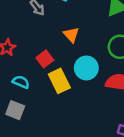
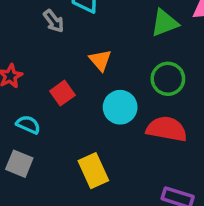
yellow rectangle: (59, 81) -> (93, 171), moved

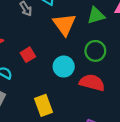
orange triangle: (100, 60) -> (64, 24), moved, size x1.6

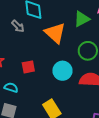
red square: (28, 55) -> (28, 67), turned 32

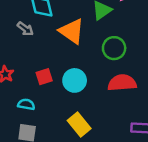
cyan circle: (62, 71) -> (75, 80), moved

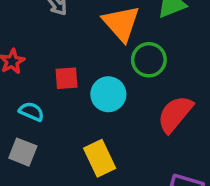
green circle: (114, 48) -> (149, 60), moved
red semicircle: (122, 83) -> (175, 114), turned -60

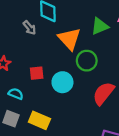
yellow rectangle: (100, 158) -> (39, 120), moved, turned -40

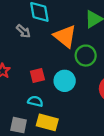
cyan semicircle: (16, 94) -> (35, 101), moved

